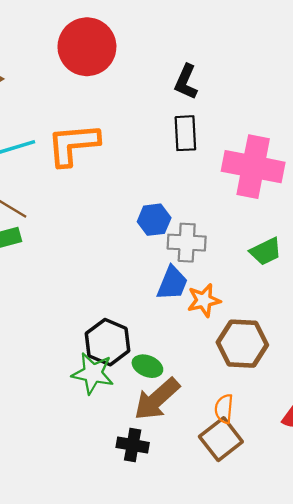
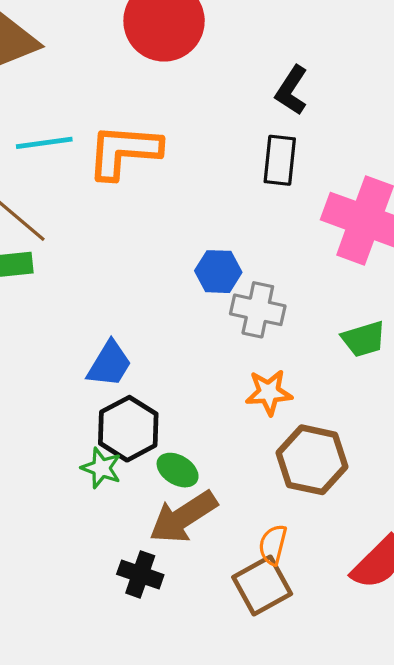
blue trapezoid: (172, 283) -> (109, 364), moved
green star: (93, 373) -> (101, 468), size x0.7

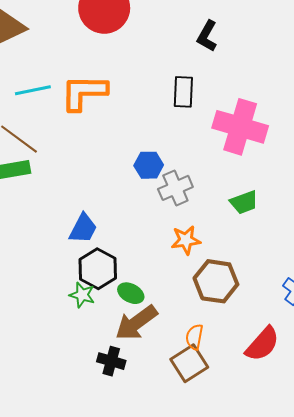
black L-shape: (292, 90) -> (207, 36), moved
gray cross: (258, 310) -> (175, 188), turned -32

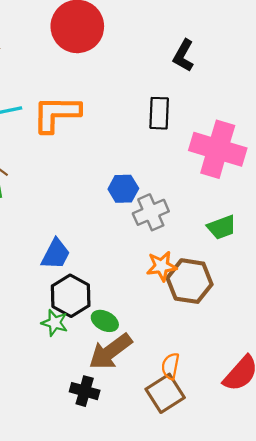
brown hexagon: (216, 281) -> (189, 281), moved

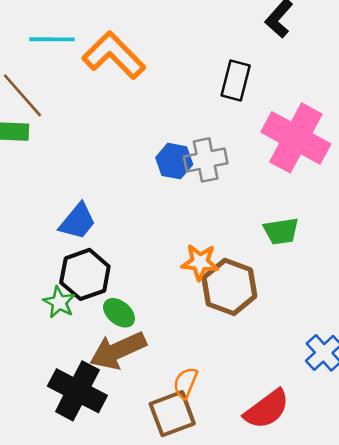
orange L-shape: (56, 114) -> (114, 55), turned 33
gray cross: (151, 212) -> (206, 160), moved
black cross: (85, 391) -> (77, 391), size x1.6

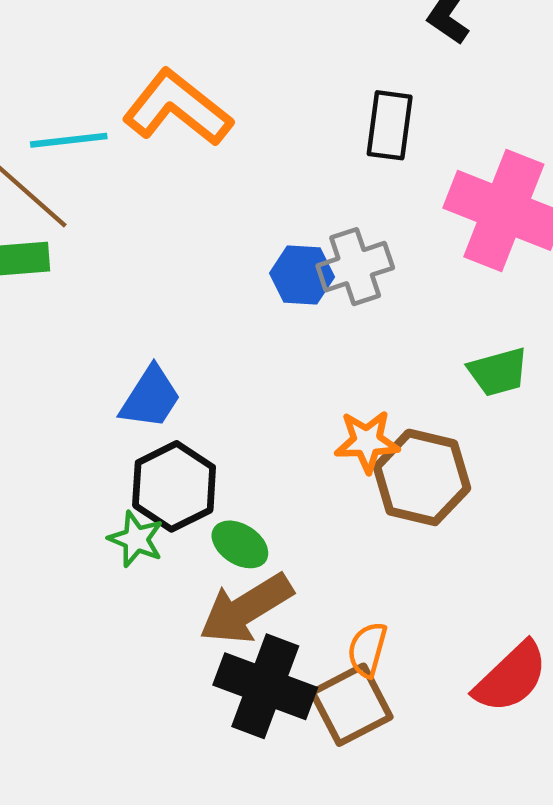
cyan line: (52, 39) -> (69, 140), moved
black cross: (77, 391) -> (265, 686), moved

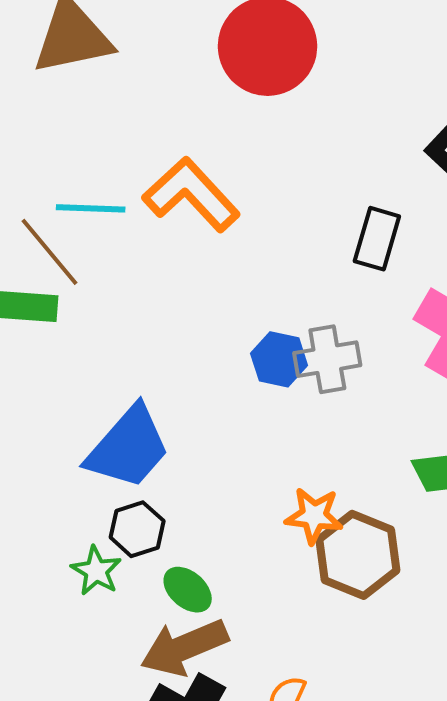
blue trapezoid: (150, 398) -> (128, 447), size x1.5
black hexagon: (174, 486) -> (137, 529), size x0.7

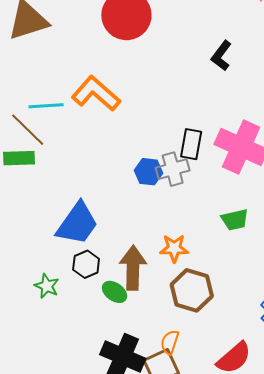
black rectangle: (377, 239) -> (191, 144), moved
brown hexagon: (358, 555) -> (192, 290), moved
green star: (96, 571) -> (47, 286), moved
brown arrow: (184, 647) -> (133, 268), moved, turned 120

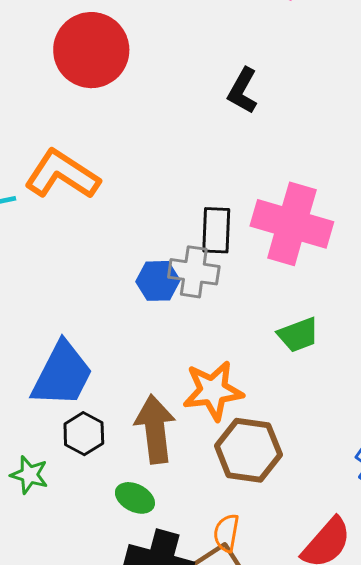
gray cross: (173, 169) -> (194, 272), turned 32
orange star: (174, 248) -> (213, 391), size x1.4
green ellipse: (115, 292) -> (135, 498), moved

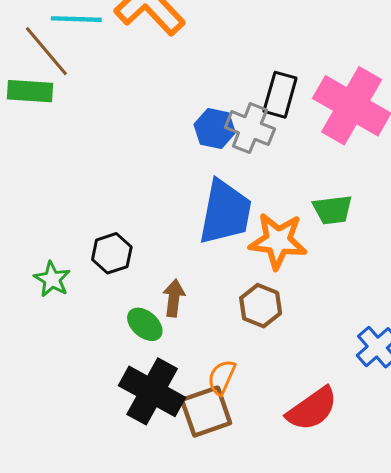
blue trapezoid: (62, 374) -> (225, 212), moved, turned -30
orange star: (213, 391) -> (278, 241), moved
brown arrow: (155, 429) -> (174, 298), moved, size x0.6
brown hexagon: (248, 450) -> (261, 306), size x0.7

